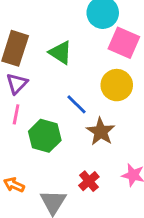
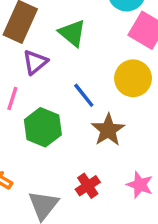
purple triangle: (17, 84) -> (35, 62), moved

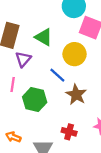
yellow circle: (133, 78) -> (75, 54), moved
red cross: (88, 186) -> (69, 132), turned -32

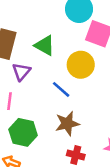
brown star: (76, 95) -> (67, 123), moved, turned 30
green hexagon: (35, 100) -> (23, 132), moved

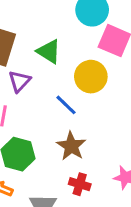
brown star: (67, 123) -> (71, 146), turned -30

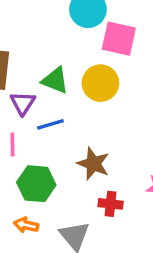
green triangle: (49, 51) -> (55, 80), moved
blue line: (66, 105) -> (50, 124), moved, turned -50

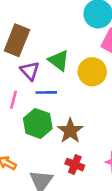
purple triangle: (23, 103) -> (30, 71), turned -30
green hexagon: (36, 184) -> (38, 123), moved

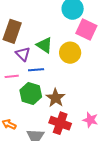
pink line: (14, 100) -> (12, 76), turned 72
red cross: (75, 165) -> (60, 123), size x1.5

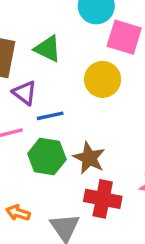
green triangle: (44, 45) -> (48, 49), moved

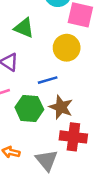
blue line: (50, 116) -> (48, 80), moved

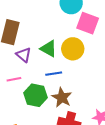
green triangle: (24, 28) -> (49, 49), moved

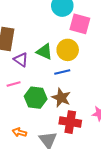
blue line: (54, 74) -> (62, 72), moved

